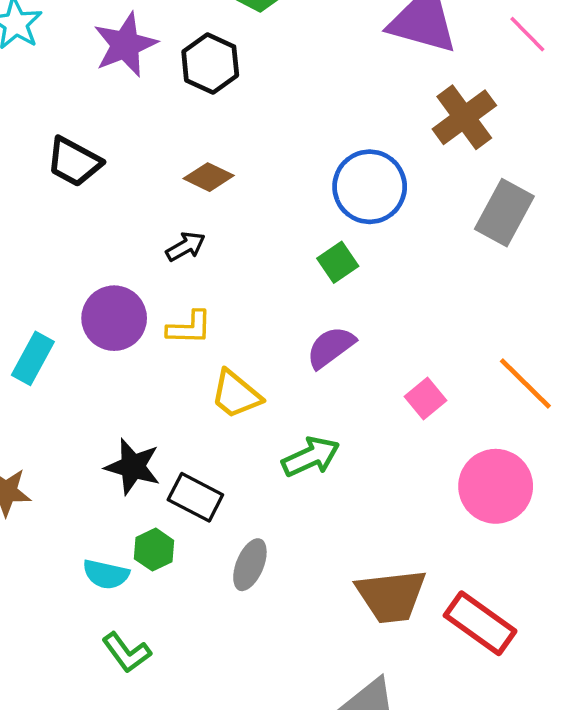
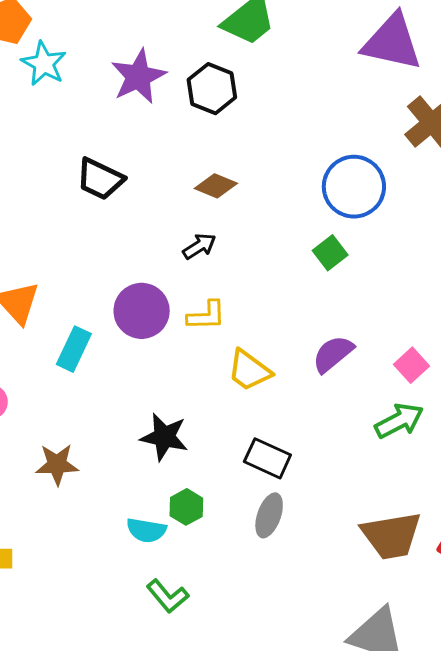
purple semicircle: (331, 347) -> (333, 354), moved
green arrow: (311, 457) -> (399, 421), moved
black rectangle: (195, 497) -> (267, 458), moved

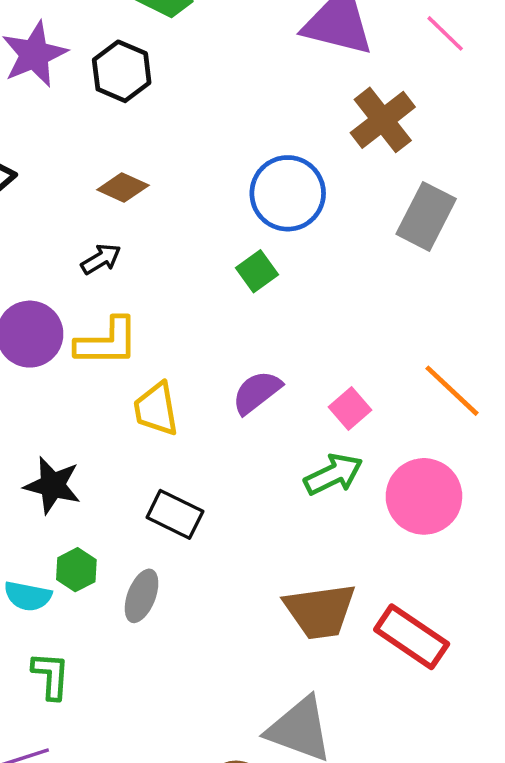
yellow L-shape: (206, 316) -> (107, 342), size x1.4
yellow trapezoid: (249, 370) -> (156, 409), turned 42
gray ellipse: (269, 515) -> (142, 596), moved
green L-shape: (168, 596) -> (51, 676), turned -138

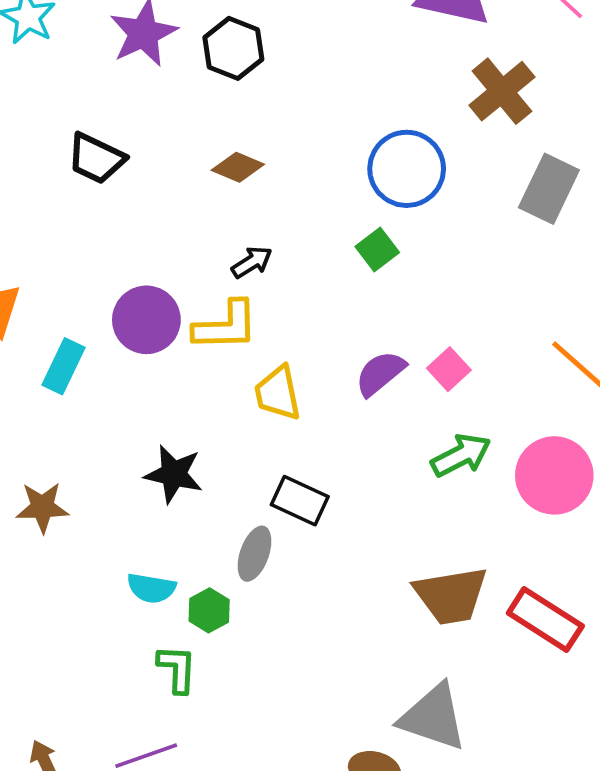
black arrow: (101, 259) -> (252, 262), moved
pink square: (350, 408) -> (449, 369), moved
green hexagon: (76, 570) -> (209, 610), moved
gray ellipse: (142, 596) -> (255, 554), moved

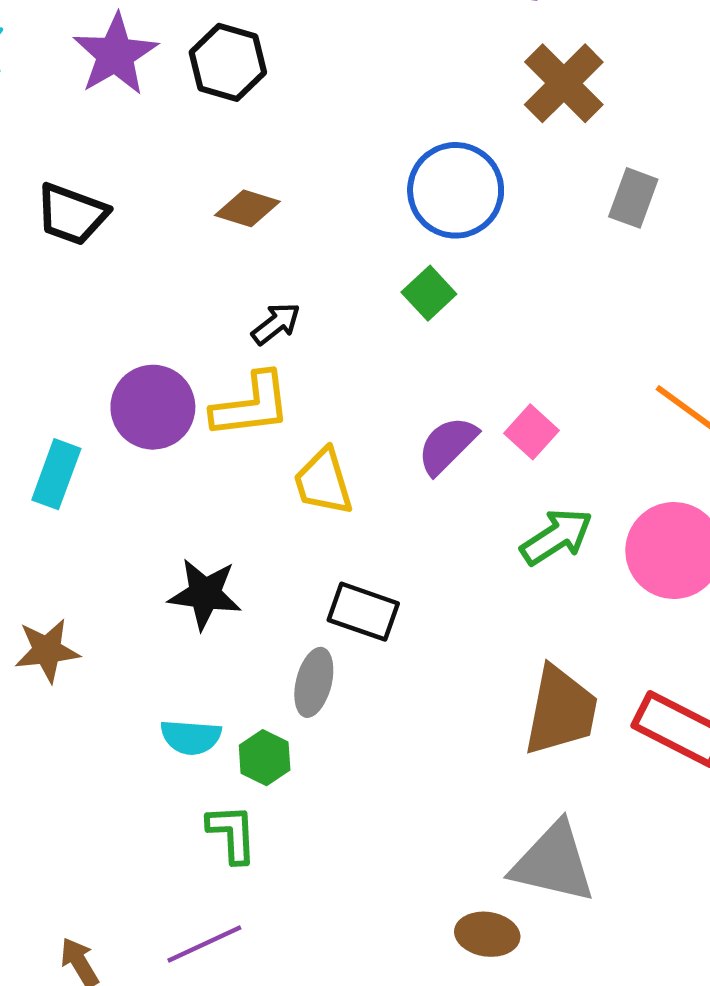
gray rectangle: (549, 189) -> (633, 198), size x0.7
brown trapezoid: (451, 596) -> (561, 711), turned -64

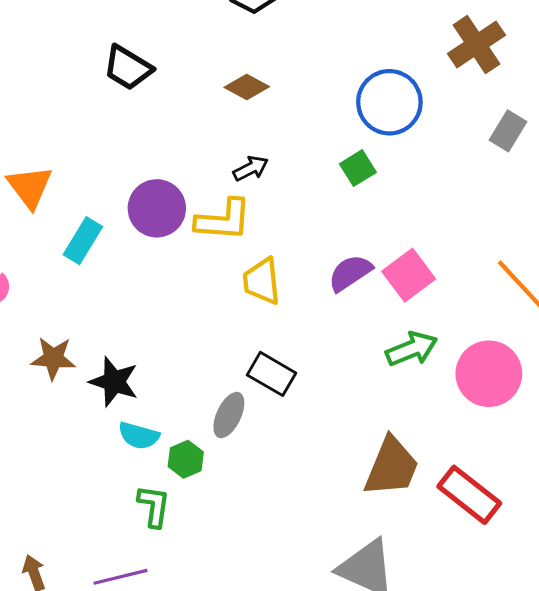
pink square: (531, 432) -> (409, 275), size x1.4
black star: (205, 594) -> (114, 382), moved

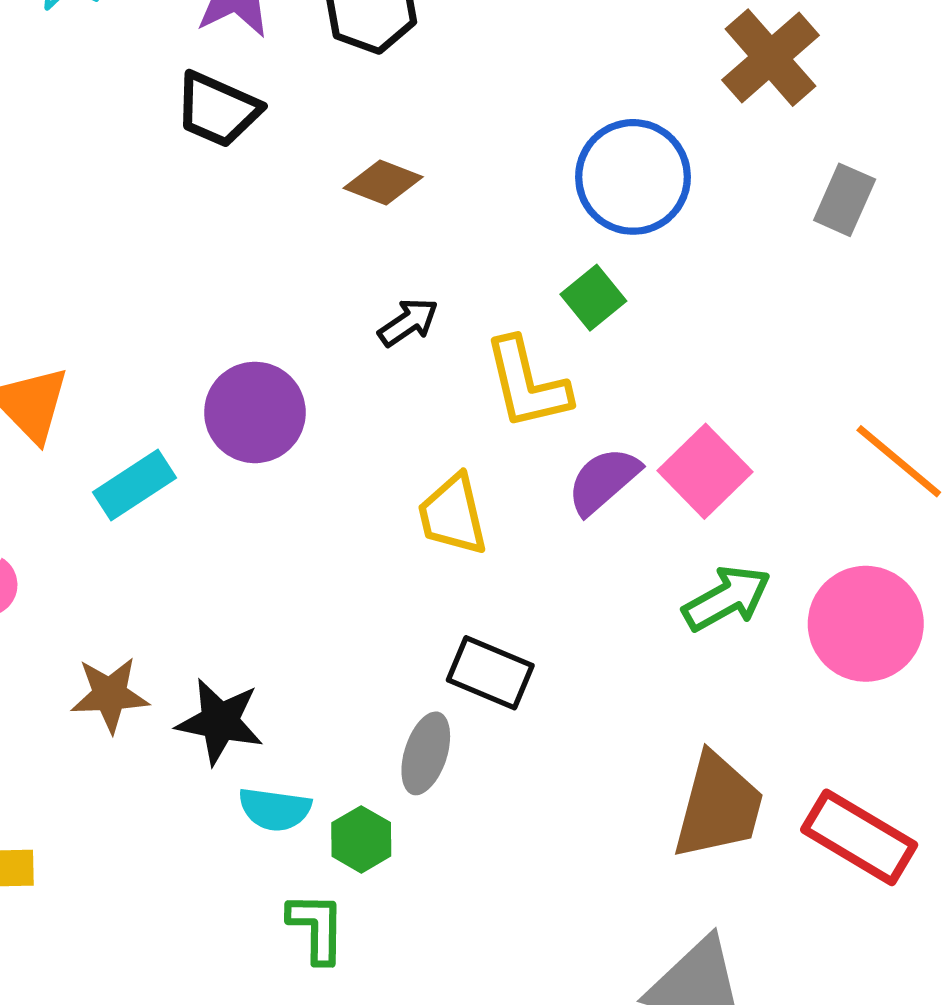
black trapezoid: (128, 68) -> (218, 110), moved
yellow L-shape: (223, 220) -> (527, 384), moved, turned 80
cyan rectangle: (83, 241) -> (134, 485), turned 33

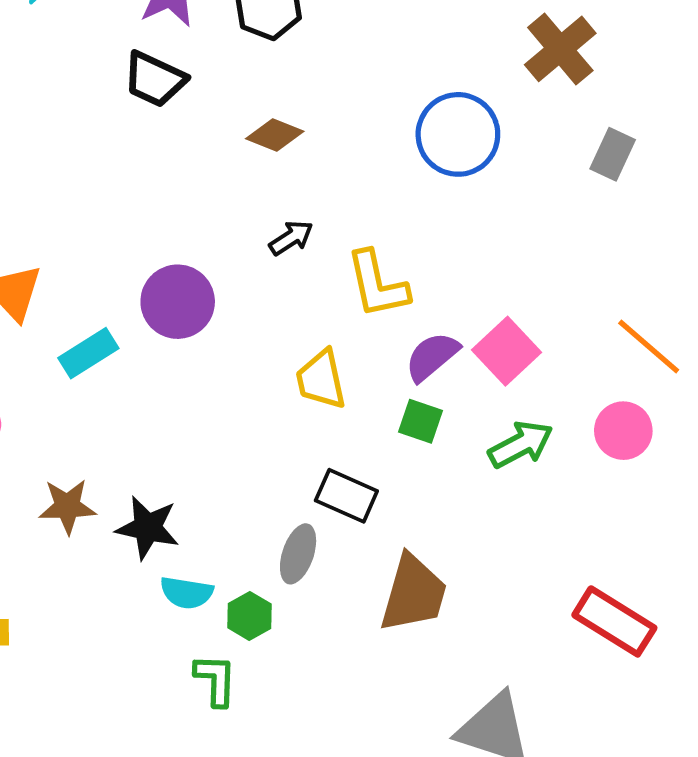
green square: (593, 298) -> (421, 421), moved, turned -33
pink circle: (866, 624) -> (623, 431), moved, size x0.7
brown trapezoid: (718, 806) -> (414, 594), moved

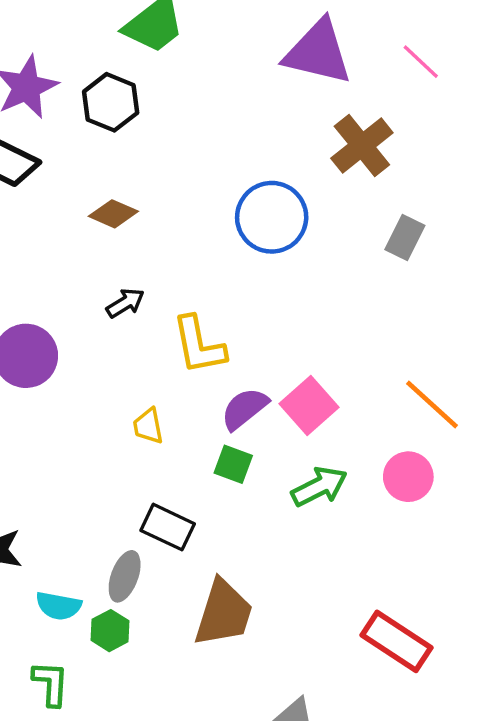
yellow trapezoid: (321, 379) -> (148, 426), size x0.7
cyan semicircle: (187, 593) -> (59, 606), moved
green hexagon: (250, 616) -> (110, 631), moved

